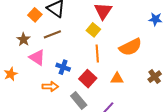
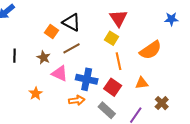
blue cross: (63, 67) -> (87, 79), size x1.5
brown cross: (155, 77) -> (162, 103), moved

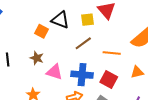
yellow square: (111, 38) -> (87, 20), moved, turned -32
brown line: (72, 48) -> (83, 43), moved
orange line: (119, 61) -> (112, 53), turned -66

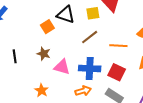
orange square: (42, 31) -> (47, 27), turned 32

